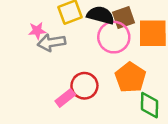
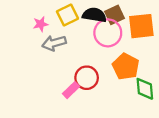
pink star: (37, 31) -> (41, 24), moved

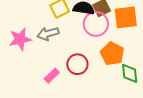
pink star: (41, 24) -> (20, 39), moved, size x1.6
pink rectangle: (71, 90) -> (52, 76), moved

